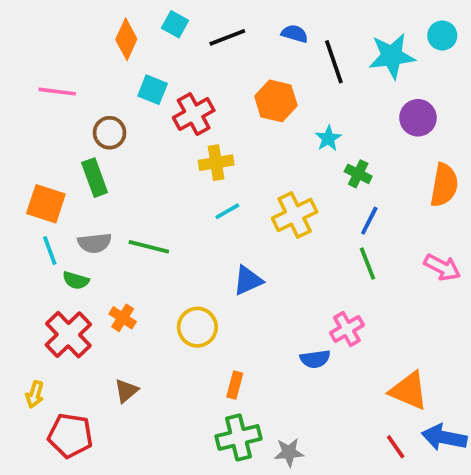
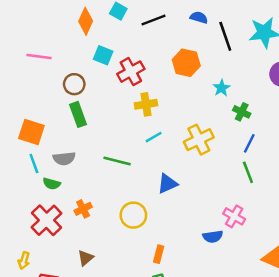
green rectangle: (95, 178) -> (78, 114), moved
green line: (149, 247) -> (117, 161), moved
orange cross: (123, 318) -> (83, 209), turned 30
pink cross: (347, 329) -> (234, 216), turned -30

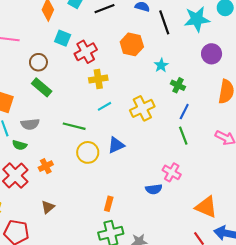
green rectangle: (78, 114) -> (42, 87), turned -30
yellow circle: (133, 215) -> (88, 152), moved

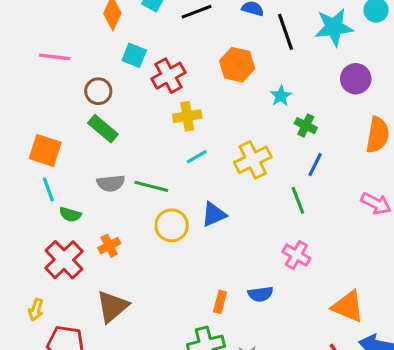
gray semicircle: (30, 124) -> (111, 183), moved
green line: (183, 136) -> (298, 200), moved
blue semicircle: (154, 189) -> (261, 294), moved
orange rectangle: (109, 204) -> (220, 302), moved
brown triangle: (48, 207) -> (112, 307), size x1.6

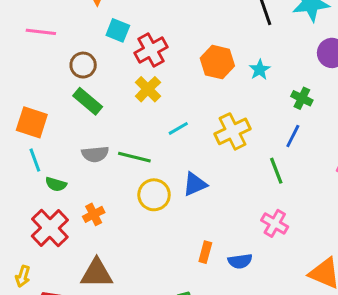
orange hexagon: (237, 65) -> (217, 62), moved
yellow cross: (187, 116) -> (148, 89), moved, turned -36
green cross: (306, 126) -> (302, 98), moved
orange rectangle: (220, 302) -> (205, 252), moved
brown triangle: (112, 307) -> (97, 273), turned 40

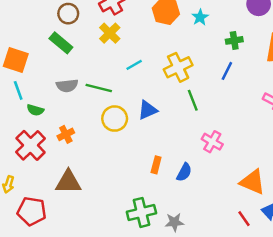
brown circle: (83, 65) -> (68, 14), moved
green cross: (302, 98) -> (234, 40), turned -35
green line: (276, 171) -> (193, 100), moved
blue semicircle: (240, 261) -> (184, 172), turned -54

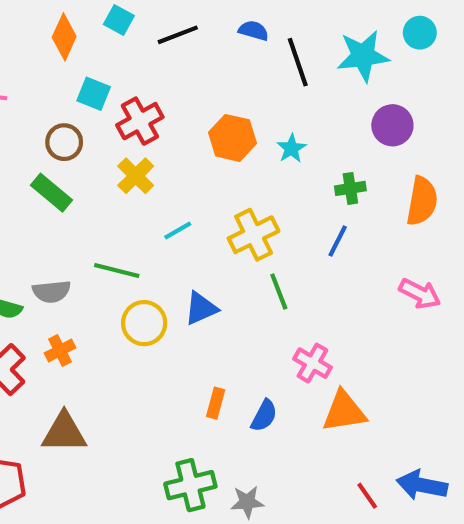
gray semicircle: (67, 86) -> (52, 292), moved
orange triangle: (253, 182) -> (344, 411), moved, turned -32

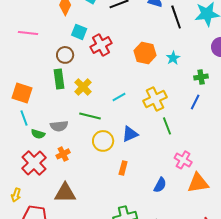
yellow cross: (136, 176) -> (83, 87), moved
green rectangle: (52, 193) -> (59, 79), turned 42
orange rectangle: (216, 403) -> (123, 168), moved

